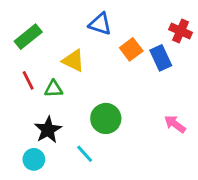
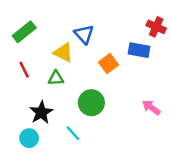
blue triangle: (100, 24) -> (84, 34), moved, turned 30
orange square: (131, 49) -> (108, 64), moved
blue rectangle: (161, 58) -> (139, 50), turned -55
green triangle: (54, 89) -> (56, 78), moved

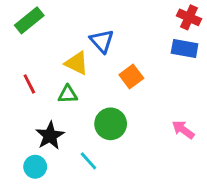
red cross: (156, 27) -> (189, 17), moved
green rectangle: (24, 32) -> (29, 20), moved
blue rectangle: (139, 50) -> (185, 48), moved

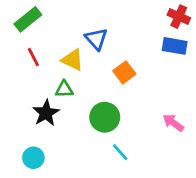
red line: (29, 84) -> (33, 57), moved
black star: (50, 136) -> (46, 113), moved
cyan line: (88, 161) -> (120, 152), moved

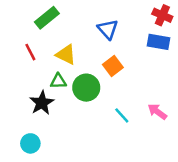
green rectangle: (28, 19) -> (47, 18), moved
blue triangle: (96, 39) -> (108, 29), moved
green circle: (105, 117) -> (86, 88), moved
cyan line: (120, 152) -> (122, 115), moved

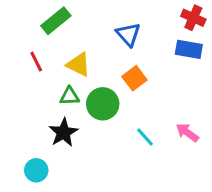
black star: (42, 103) -> (63, 133), moved

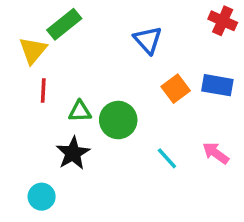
blue rectangle: (189, 49) -> (217, 85), moved
red line: (36, 62) -> (43, 90), moved, turned 30
yellow triangle: (79, 65) -> (33, 50), moved, turned 44
orange square: (134, 78) -> (176, 89), moved

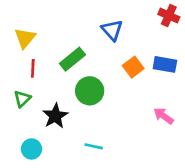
green rectangle: (64, 24) -> (72, 59), moved
green triangle: (80, 111) -> (22, 99), moved, turned -42
cyan line: (167, 158) -> (94, 146), moved, turned -36

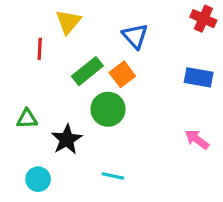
yellow triangle: (25, 38) -> (68, 22), moved
orange square: (133, 67) -> (122, 74), moved
red line: (33, 68) -> (40, 49), moved
green triangle: (22, 99) -> (27, 119), turned 42

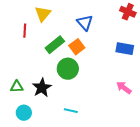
green triangle: (27, 119) -> (17, 87), moved

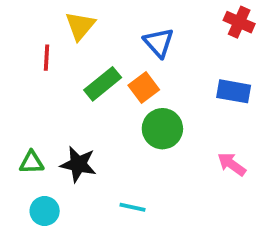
green circle: (68, 69) -> (162, 129), moved
black star: (42, 88) -> (78, 164), turned -30

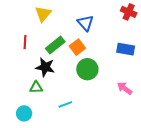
red line: (46, 58) -> (25, 42), moved
green triangle: (31, 162) -> (36, 87), moved
black star: (78, 164) -> (45, 67), moved
cyan line: (133, 207) -> (65, 104), moved, turned -32

